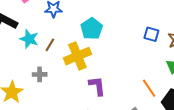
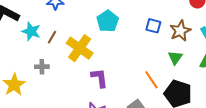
cyan pentagon: (92, 29) -> (108, 21), moved
yellow cross: (77, 56) -> (80, 48), turned -32

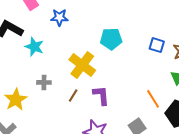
cyan pentagon: (108, 21) -> (111, 39), turned 30
brown line: (52, 37) -> (73, 95), moved

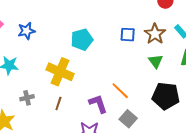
purple L-shape: (101, 95) -> (98, 104), moved
orange line: (153, 99) -> (120, 91), moved

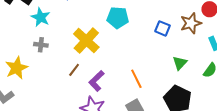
brown star: (155, 34) -> (191, 23), moved
gray cross: (27, 98) -> (41, 45), moved
purple L-shape: (98, 104) -> (96, 81), moved, turned -135

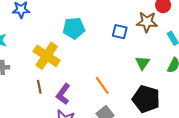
brown star: (191, 23) -> (147, 22), turned 30
brown line: (74, 70) -> (39, 87), turned -40

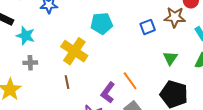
blue square: (120, 32) -> (148, 27), turned -35
purple L-shape: (63, 94) -> (108, 93), moved

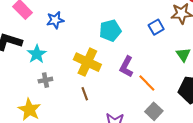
cyan star: (26, 36) -> (37, 54), turned 30
purple L-shape: (108, 93) -> (126, 67), moved

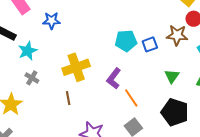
cyan pentagon: (110, 31) -> (126, 41), moved
yellow cross: (87, 62) -> (76, 67), turned 36
gray cross: (45, 80) -> (32, 78), turned 32

